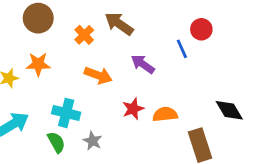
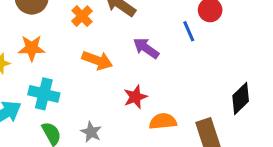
black diamond: (229, 110) -> (241, 98), turned 76
cyan cross: (66, 113) -> (44, 94), moved
orange semicircle: (165, 114) -> (163, 121), moved

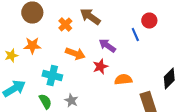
cyan cross: (44, 94) -> (52, 76), moved
red star: (135, 97) -> (100, 66), moved
orange semicircle: (163, 121) -> (123, 80), moved

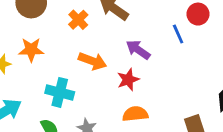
orange semicircle: (123, 80) -> (135, 114), moved

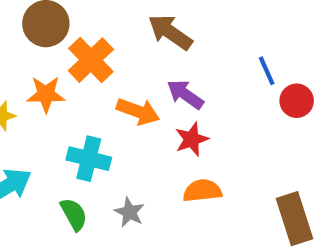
red circle: (198, 14) -> (297, 101), moved
orange cross: (78, 20) -> (91, 60), moved, size x1.5
purple arrow: (138, 50) -> (185, 94), moved

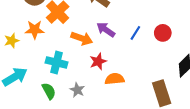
blue line: (267, 71) -> (135, 33), moved, turned 56
red star: (192, 139) -> (98, 61), moved

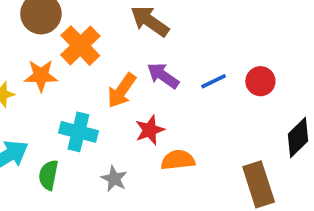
blue line: (135, 33) -> (214, 81), turned 32
orange arrow: (82, 38) -> (122, 91), turned 105
green semicircle: (49, 91) -> (48, 175), moved, turned -140

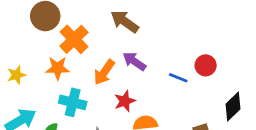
orange star: (41, 76) -> (58, 68), moved
blue line: (214, 81) -> (178, 78), moved, turned 48

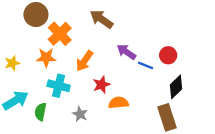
purple arrow: (134, 61) -> (126, 52), moved
black diamond: (233, 106) -> (176, 87), moved

